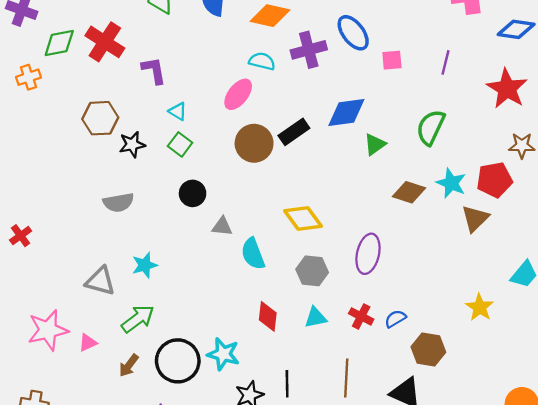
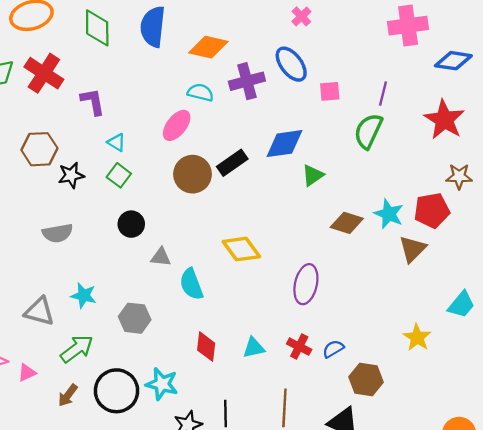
green semicircle: (431, 127) -> (368, 131), moved
cyan star: (145, 265) -> (84, 296), turned 30
gray hexagon: (312, 271) -> (135, 318), moved

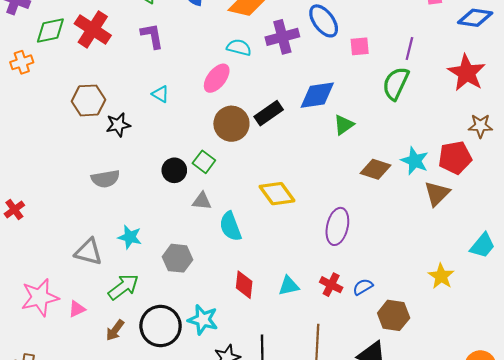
purple L-shape: (93, 102) -> (152, 36), moved
green square: (119, 175) -> (204, 162), moved

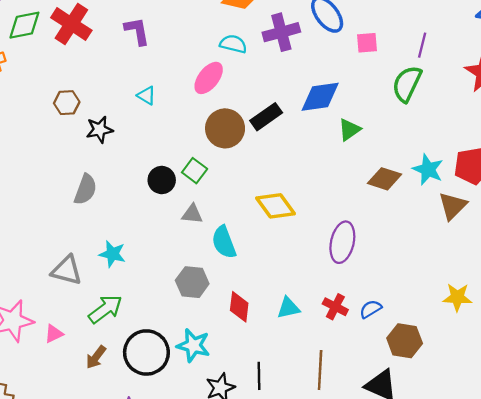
brown hexagon: (88, 100) -> (67, 103), size x0.7
gray semicircle: (105, 179) -> (85, 189), turned -60
gray hexagon: (177, 258) -> (192, 282), moved
yellow star: (441, 276) -> (457, 297), turned -30

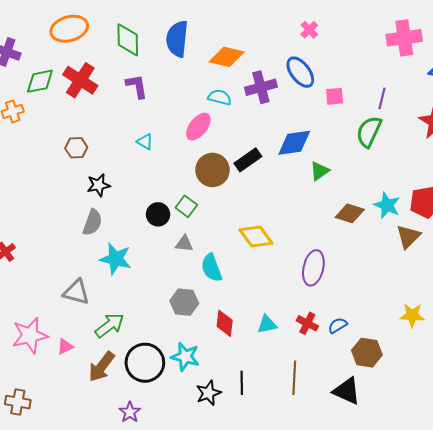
black star: (100, 130) -> (98, 185), moved
cyan star: (112, 254) -> (116, 259), moved, size x1.4
brown arrow: (96, 357) -> (102, 367), size x1.5

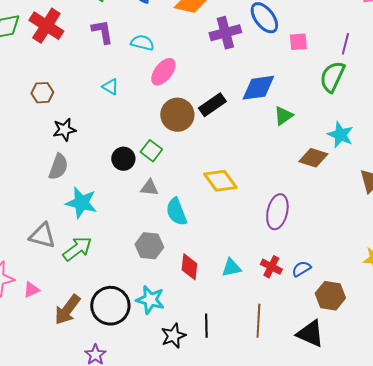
cyan semicircle: (220, 97) -> (142, 43), moved
cyan star: (387, 205) -> (340, 135), moved
green arrow: (110, 325) -> (77, 249), moved

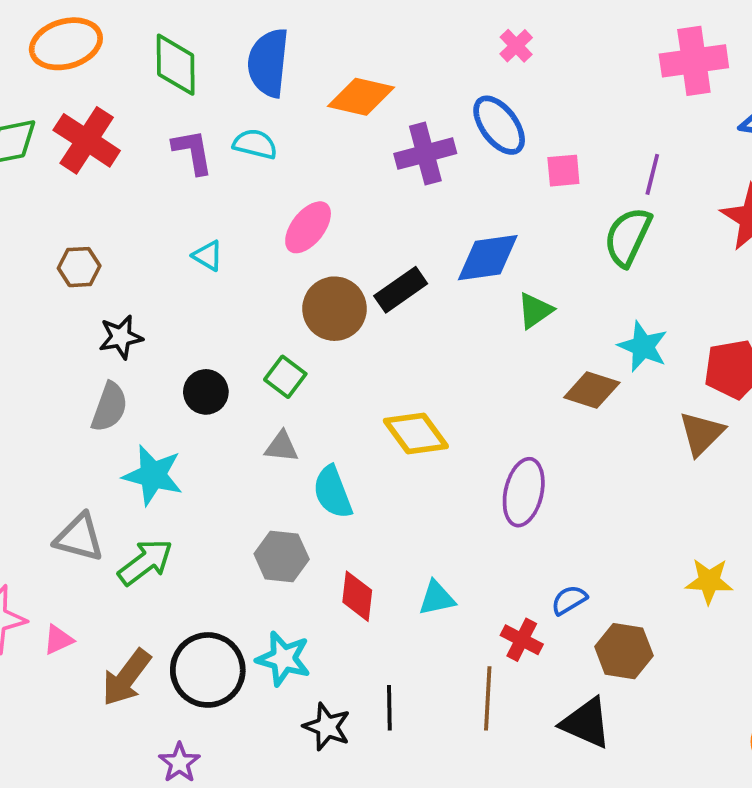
cyan semicircle: (142, 43) -> (255, 144), moved
black circle: (123, 159) -> (206, 392), moved
red cross: (271, 267) -> (522, 640), moved
black star: (173, 336) -> (327, 727), turned -30

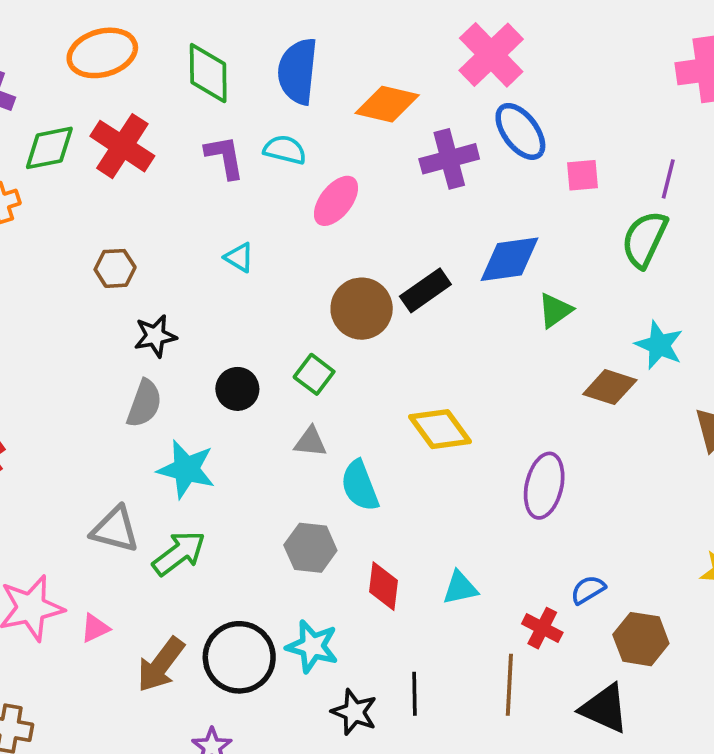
pink cross: (516, 46) -> (491, 55), moved, size x2.0
pink ellipse: (308, 227) -> (336, 201), moved

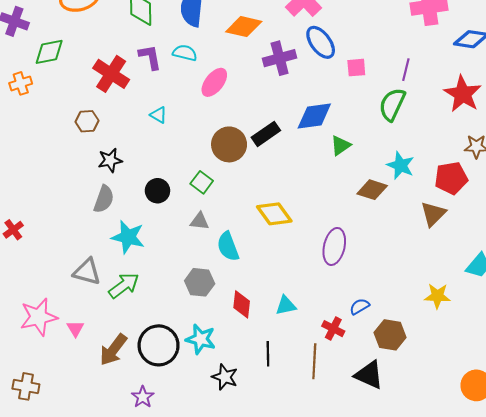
red cross: (122, 146) -> (111, 74), moved
pink triangle: (95, 628) -> (75, 329), turned -36
black line: (414, 694) -> (268, 354), moved

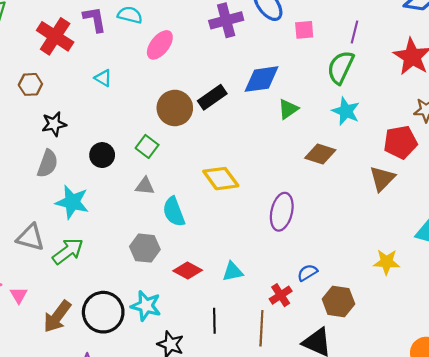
cyan star: (401, 165) -> (346, 111), moved
red diamond: (242, 304) -> (188, 271), turned -68
red cross: (333, 329) -> (281, 295), turned 30

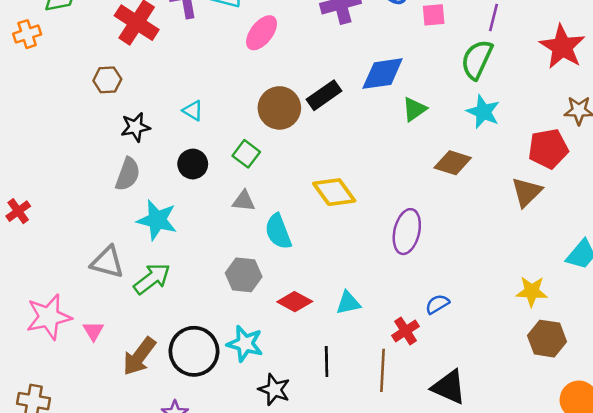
cyan triangle: (103, 78) -> (193, 110), moved
brown hexagon: (338, 302) -> (547, 339), moved

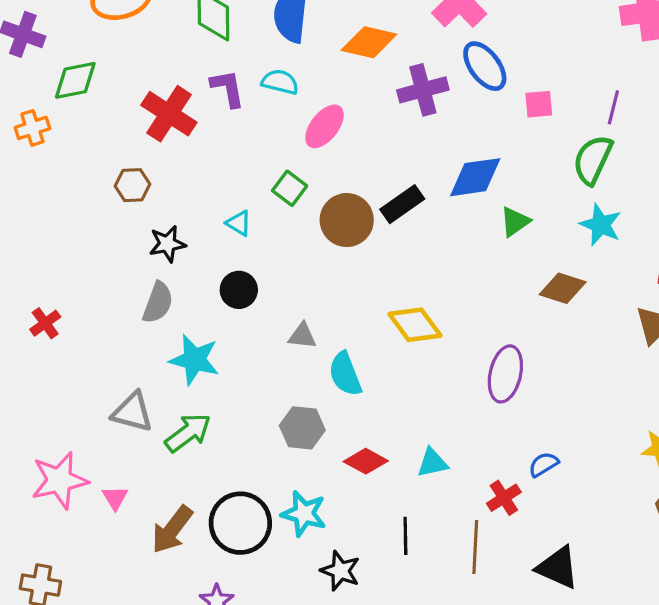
green square: (246, 154) -> (290, 188), moved
red cross: (18, 211) -> (45, 323), moved

